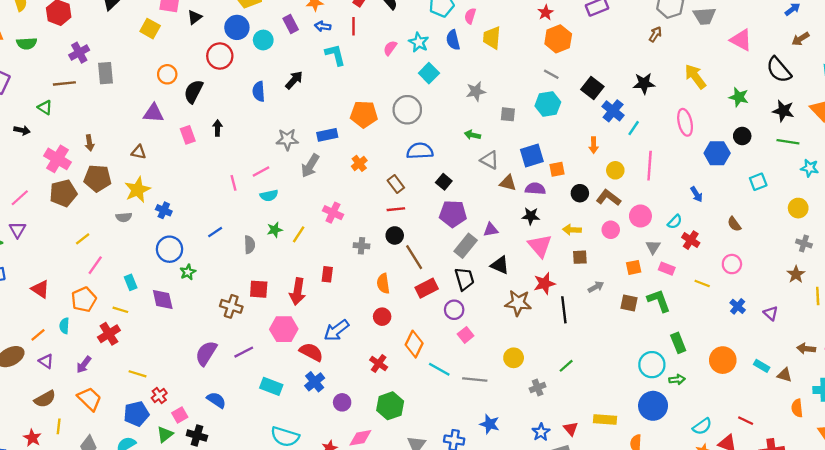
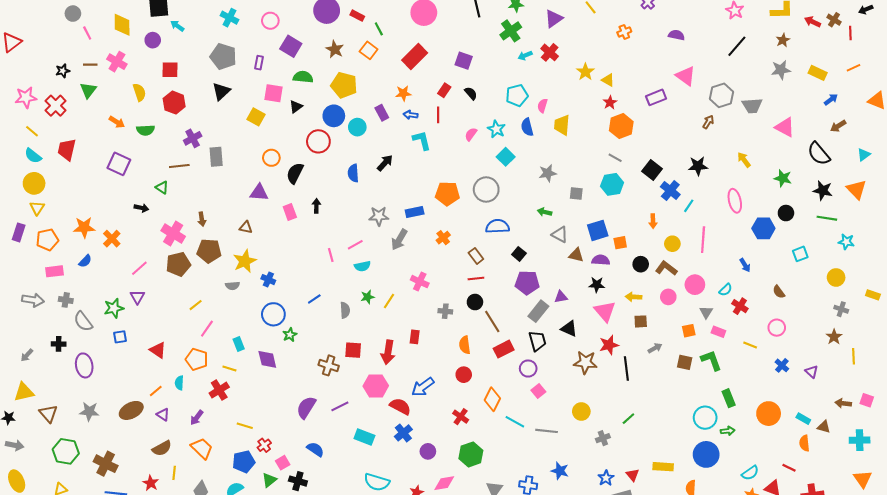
yellow arrow: (695, 77) -> (744, 160), size x0.7
orange pentagon: (84, 299) -> (197, 359), turned -30
orange semicircle: (797, 408) -> (804, 443), moved

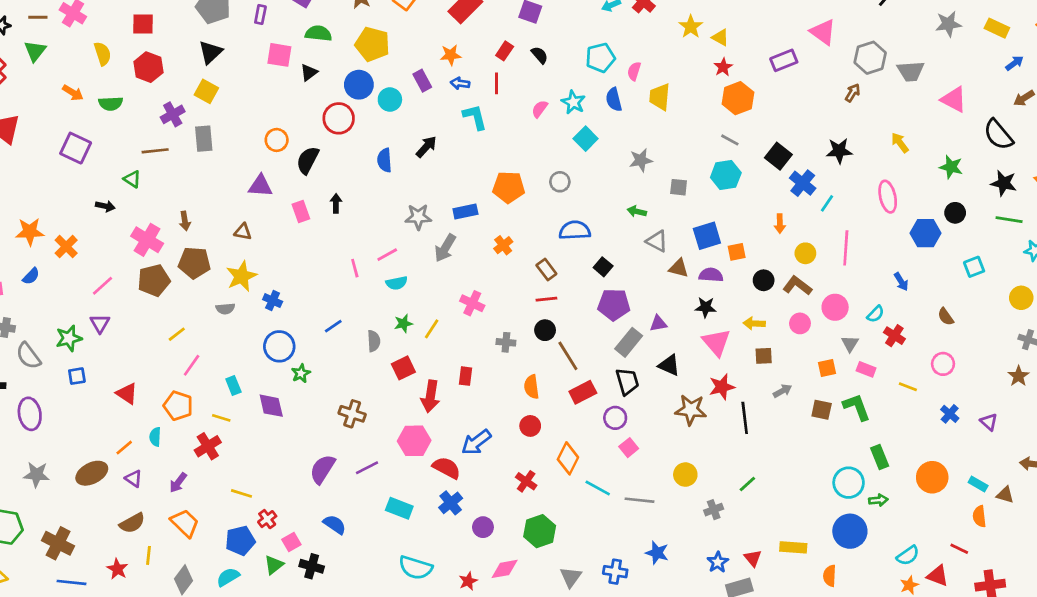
yellow square: (256, 117) -> (206, 91), moved
gray circle: (486, 189) -> (560, 182), size x0.6
red square: (353, 350) -> (403, 368), moved, turned -30

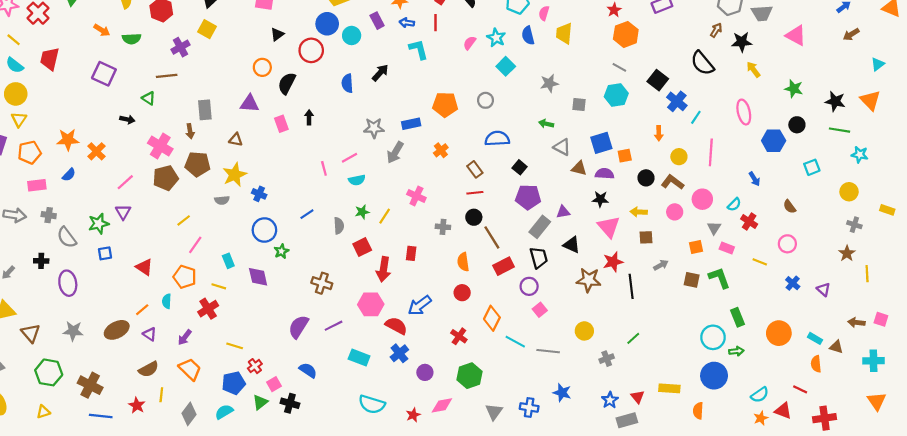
black triangle: (309, 73) -> (277, 34), moved
black semicircle: (998, 135) -> (702, 63), moved
gray rectangle: (204, 139) -> (205, 110), moved
black star: (839, 151) -> (742, 42), moved

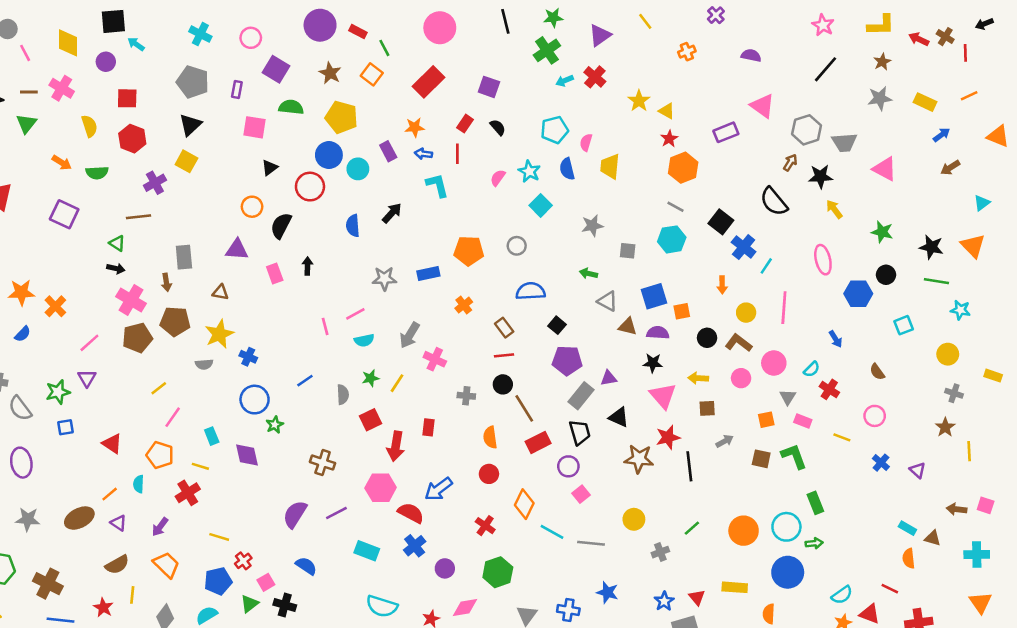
black arrow: (127, 119) -> (116, 268), moved
gray arrow: (395, 152) -> (410, 335), moved
orange circle: (779, 333) -> (744, 531), moved

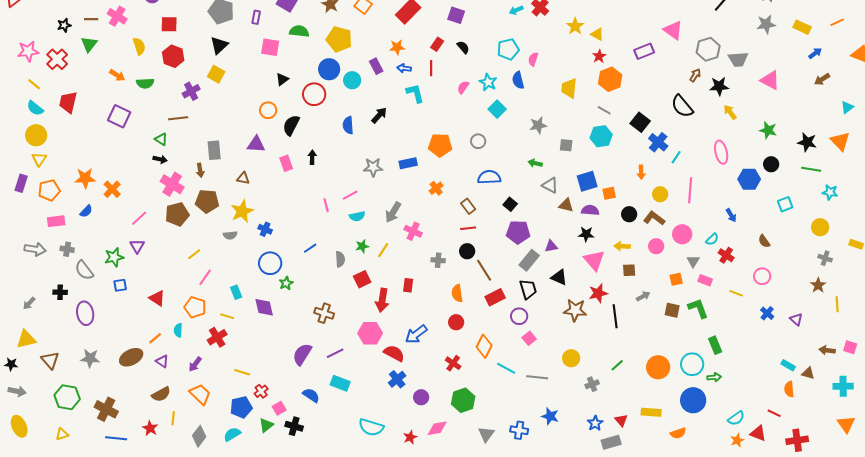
yellow trapezoid: (610, 166) -> (569, 88), moved
cyan rectangle: (367, 551) -> (340, 383), moved
orange semicircle: (769, 614) -> (678, 433), turned -112

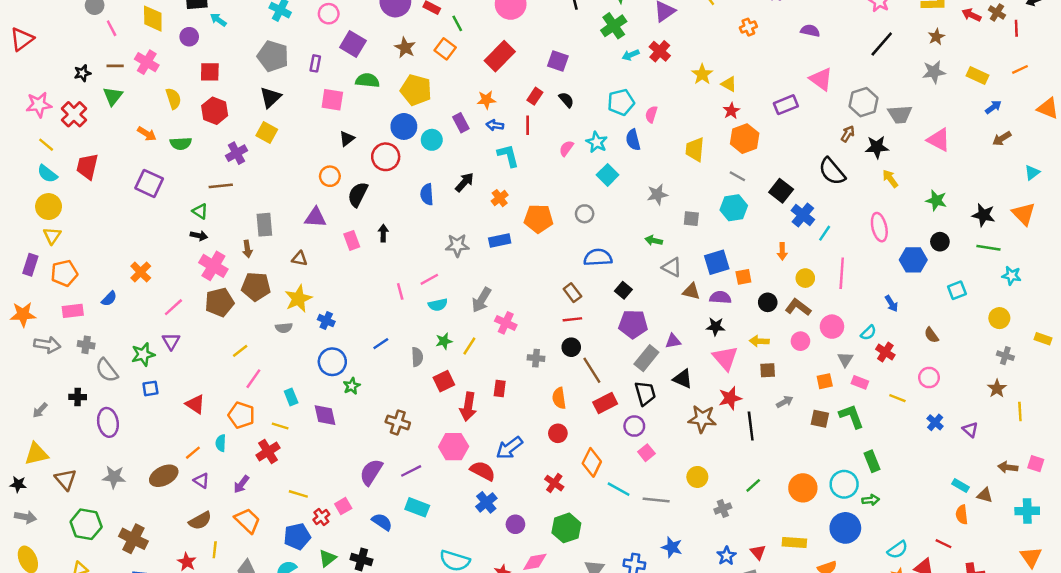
orange star: (85, 178) -> (23, 314), moved
orange cross: (436, 188) -> (500, 198), moved
pink square: (279, 408) -> (343, 506), moved

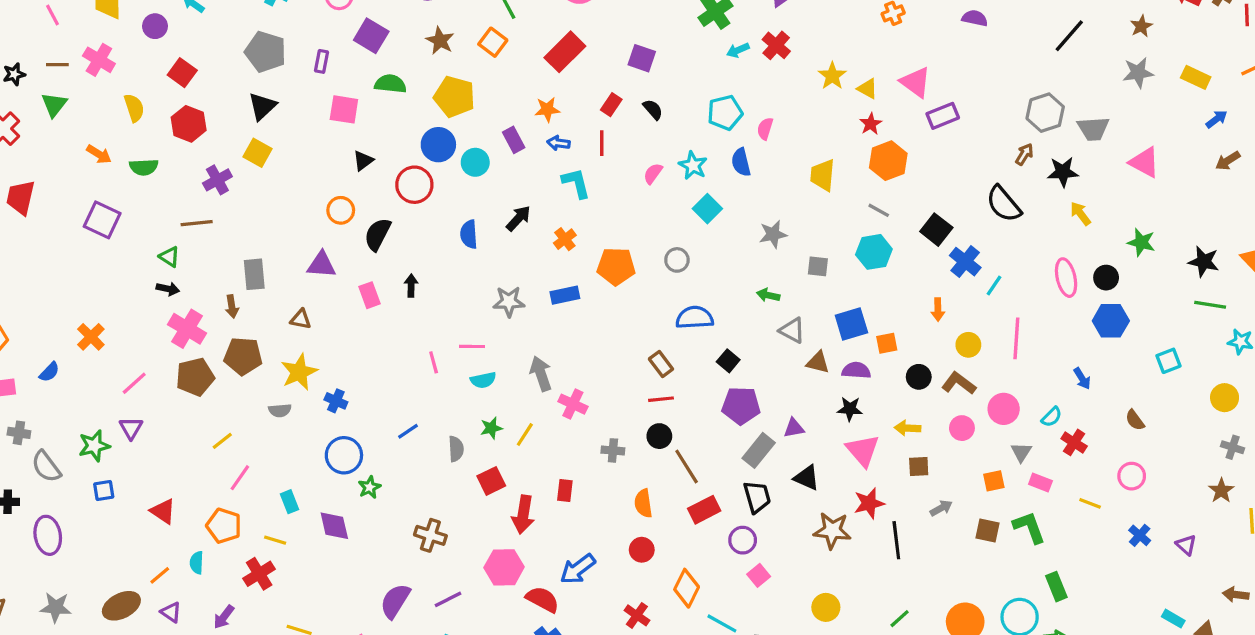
red square: (210, 72) -> (182, 73), turned 35
pink triangle: (821, 79) -> (916, 82), moved
black circle: (940, 242) -> (1106, 278), moved
pink line: (429, 279) -> (472, 346), turned 30
gray arrow: (481, 300) -> (541, 374), turned 130

